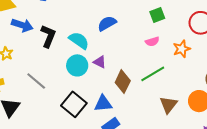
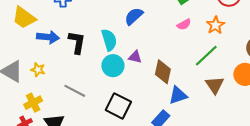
cyan semicircle: (79, 41) -> (109, 40), turned 50
green line: (153, 74) -> (206, 56), moved
blue triangle: (103, 104) -> (178, 95), moved

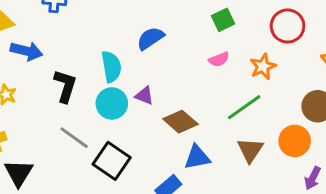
black L-shape: (77, 42) -> (65, 86), moved
brown diamond: (163, 72) -> (180, 122), turned -70
gray line: (75, 91) -> (74, 138), moved

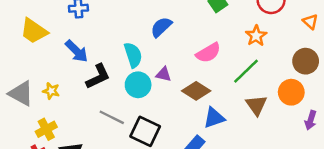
blue arrow: (27, 51) -> (77, 51), moved, turned 40
pink semicircle: (219, 59) -> (208, 53), moved, size x1.5
black L-shape: (65, 86) -> (98, 76), turned 56

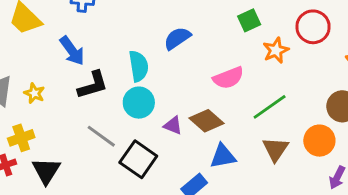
orange star: (256, 36) -> (276, 50), moved
purple triangle: (164, 74) -> (173, 125), moved

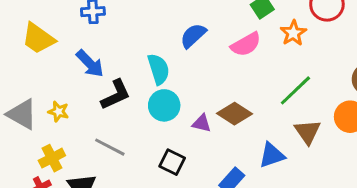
pink semicircle: (228, 78) -> (246, 44), moved
gray line: (101, 136) -> (110, 147), moved
blue triangle: (223, 156) -> (272, 155), moved
black square: (138, 159) -> (172, 162), size x0.7

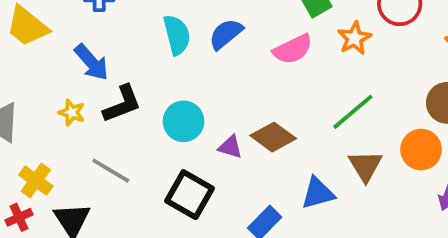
cyan semicircle: (159, 69) -> (177, 35), moved
yellow star: (58, 112) -> (72, 112), moved
yellow cross: (52, 158) -> (36, 181), turned -30
black square: (172, 162) -> (190, 195), size x1.4

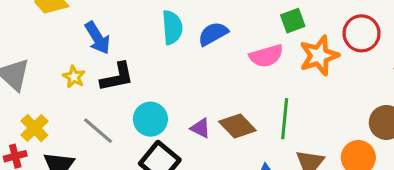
orange star: (354, 38) -> (319, 56), size x1.4
green line: (353, 112) -> (285, 119), moved, turned -54
cyan circle: (184, 121) -> (150, 119), moved

